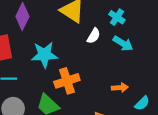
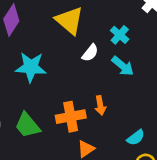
orange cross: (67, 81) -> (71, 117), moved
orange arrow: (120, 88) -> (100, 105), moved, turned 77

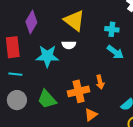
cyan cross: (120, 35) -> (112, 29), turned -32
white semicircle: (90, 53) -> (69, 45), moved, turned 56

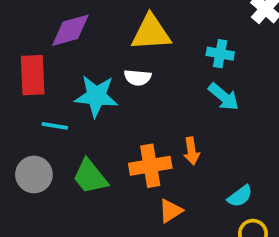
yellow triangle: (74, 20) -> (151, 33), turned -45
purple diamond: (31, 22) -> (70, 30), turned 40
cyan line: (15, 74) -> (55, 126), moved

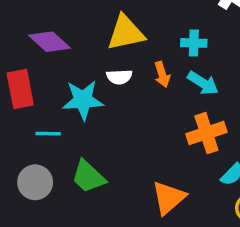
purple diamond: (70, 30) -> (50, 42), turned 66
orange arrow: (192, 151) -> (162, 74), moved
orange cross: (150, 166) -> (206, 133), moved
orange triangle: (171, 211) -> (169, 198), size x1.5

